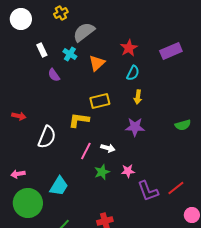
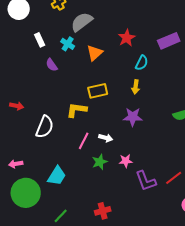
cyan semicircle: (133, 73) -> (142, 63), moved

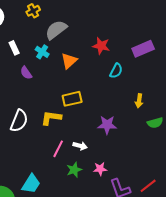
red star: (127, 38) -> (101, 46), turned -30
yellow arrow: (136, 87) -> (139, 101), moved
white semicircle: (45, 127) -> (19, 121), moved

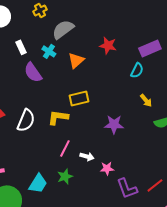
cyan semicircle: (116, 71) -> (137, 70), moved
purple semicircle: (26, 73) -> (33, 72), size x1.5
yellow arrow: (139, 101) -> (146, 100), turned -48
white arrow: (80, 146) -> (87, 156), moved
green star: (74, 170) -> (65, 176), moved

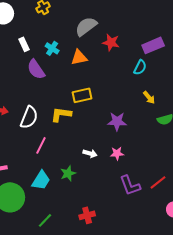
gray semicircle: (63, 29) -> (86, 26), moved
orange triangle: (76, 60) -> (79, 57), turned 30
pink line: (65, 148) -> (41, 145), moved
pink star: (107, 168) -> (117, 153), moved

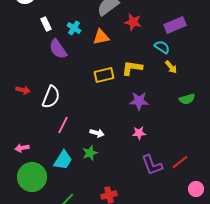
cyan semicircle: (140, 67) -> (162, 47), turned -84
yellow arrow: (149, 97) -> (171, 67), moved
yellow L-shape: (61, 114) -> (132, 68), moved
white arrow: (90, 153) -> (97, 133), moved

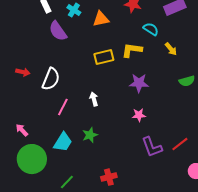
cyan semicircle: (162, 47) -> (151, 29), moved
white arrow: (97, 133) -> (94, 99), moved, turned -120
pink arrow: (22, 148) -> (22, 130), turned 56

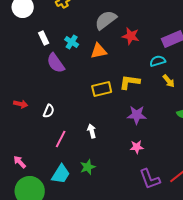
cyan semicircle: (151, 29) -> (158, 61), moved, turned -49
white semicircle: (51, 79) -> (49, 111), size x0.6

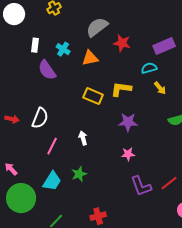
white rectangle: (44, 38) -> (35, 45), turned 32
yellow rectangle: (102, 89) -> (93, 96), turned 36
red arrow: (21, 104) -> (12, 119), moved
white semicircle: (49, 111) -> (40, 118), size x1.5

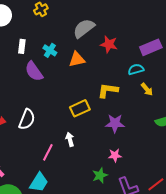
yellow rectangle: (93, 96) -> (80, 108), moved, turned -48
pink line: (52, 146) -> (48, 152), moved
green star: (79, 174) -> (100, 175), moved

